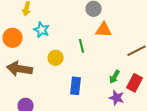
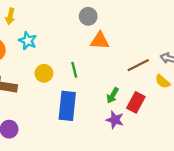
green line: (82, 46) -> (74, 70), moved
blue rectangle: (76, 86) -> (67, 106), size x1.4

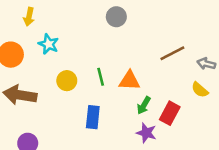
orange triangle: (100, 41) -> (129, 81), moved
brown line: (138, 65) -> (172, 53), moved
blue rectangle: (67, 106) -> (93, 117), size x0.7

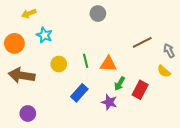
yellow arrow: (29, 17) -> (29, 14), turned 56
gray arrow: (206, 64) -> (169, 51), turned 48
blue rectangle: (93, 117) -> (79, 93), turned 36
purple star: (146, 133) -> (109, 102), moved

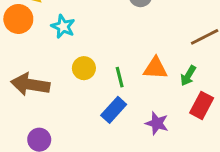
orange circle: (14, 43) -> (18, 19), moved
green line: (86, 61) -> (120, 77), moved
green arrow: (120, 84) -> (188, 76), moved

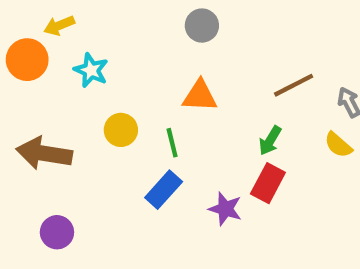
orange triangle: (155, 68) -> (200, 96), moved
red rectangle: (202, 105) -> (268, 183), moved

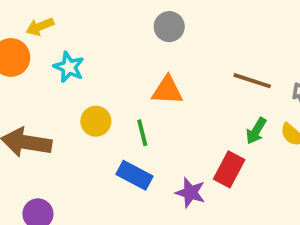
brown line: (294, 85) -> (252, 81), turned 45
green arrow: (270, 141) -> (256, 131), moved
blue rectangle: (164, 190) -> (134, 175), turned 76

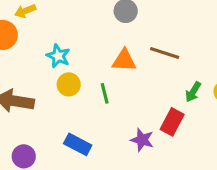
cyan star: (69, 67) -> (58, 56), moved
brown line: (252, 81) -> (165, 53), moved
blue rectangle: (134, 175) -> (78, 144), moved

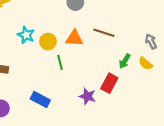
yellow circle: (69, 84) -> (48, 42), moved

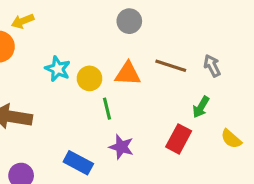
gray arrow: (151, 42) -> (212, 66), moved
yellow semicircle: (145, 63) -> (231, 139), moved
purple star: (87, 96) -> (121, 147), moved

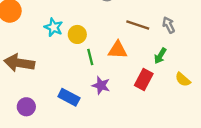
orange triangle: (128, 74) -> (118, 50), moved

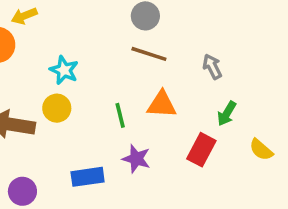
brown line: (138, 25) -> (149, 54), moved
gray arrow: (169, 25) -> (212, 67), moved
yellow circle: (77, 34) -> (57, 108), moved
blue rectangle: (69, 97) -> (88, 177), turned -36

